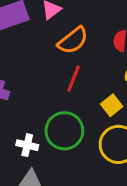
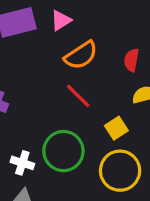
red line: (74, 79) -> (78, 96), turned -72

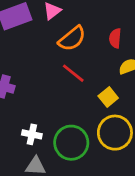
green circle: (63, 151) -> (71, 143), moved

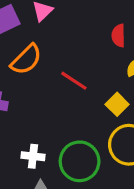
orange semicircle: (72, 39) -> (26, 59), moved

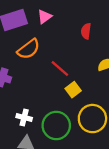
red semicircle: (118, 36) -> (86, 31), moved
yellow square: (117, 104) -> (73, 90), moved

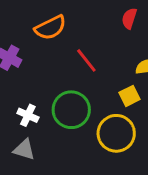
yellow square: (73, 90) -> (130, 96), moved
green circle: (56, 126) -> (71, 110), moved

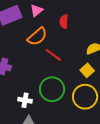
red semicircle: (129, 18) -> (64, 22), moved
orange semicircle: (50, 28) -> (37, 37), moved

